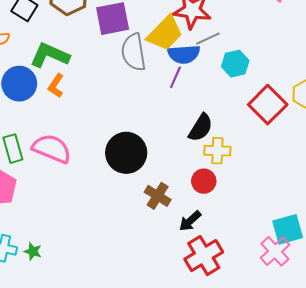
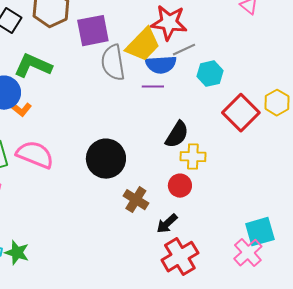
purple line: (175, 77) -> (153, 87), turned 65
orange L-shape: (56, 86) -> (20, 109), moved, turned -85
green star: (33, 251) -> (17, 253), size x1.4

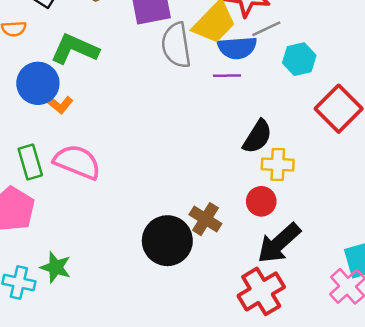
black circle: (106, 159) -> (167, 241), moved
black arrow: (167, 224) -> (279, 243), moved, size x1.6
green star: (17, 253) -> (56, 267), moved

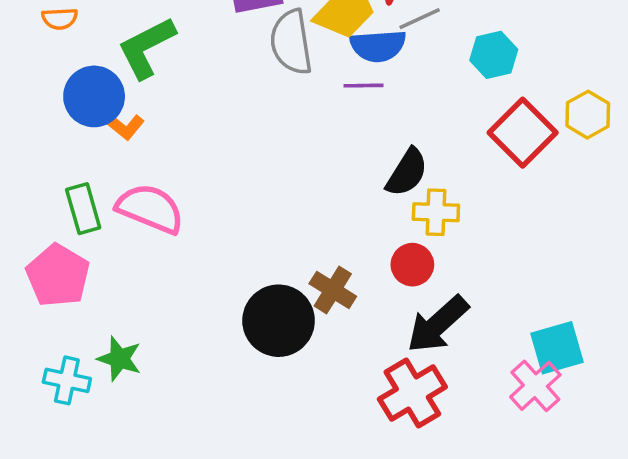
green L-shape: (75, 49) -> (147, 48), turned -51
cyan hexagon: (299, 59) -> (494, 55), moved

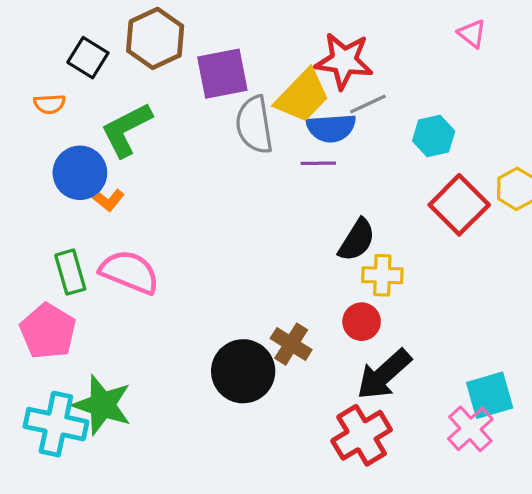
green star: (119, 359) -> (102, 405), size x1.5
cyan cross: (67, 380) -> (56, 424), size x1.5

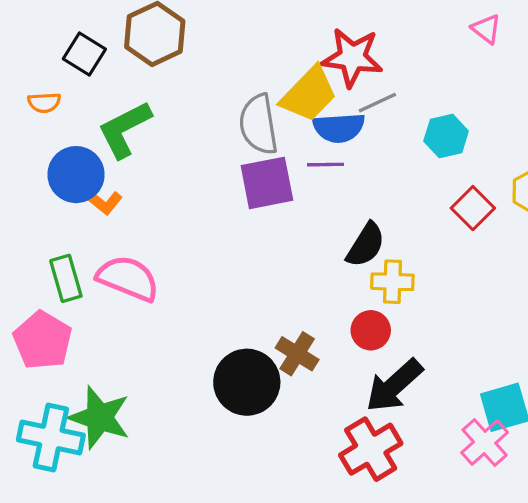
purple square: (222, 74) -> (267, 183), moved
red square: (459, 205) -> (473, 208), size x0.7

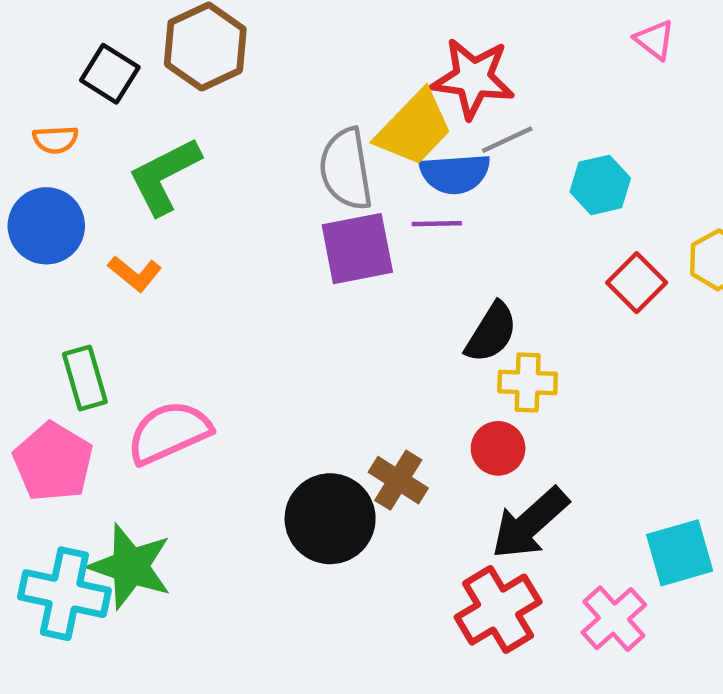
blue circle: (76, 175) -> (46, 226), moved
pink semicircle: (128, 278) -> (169, 432), moved, turned -46
pink cross: (485, 442) -> (614, 619), moved

